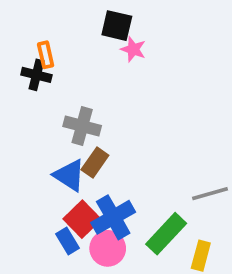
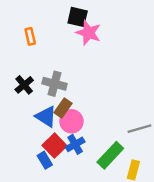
pink star: (133, 49) -> (88, 33), size x1.5
black cross: (36, 75) -> (24, 85), moved, turned 36
blue cross: (113, 217) -> (75, 144), size x0.7
pink circle: (108, 248) -> (71, 121), moved

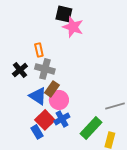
orange rectangle: (30, 36) -> (39, 50), moved

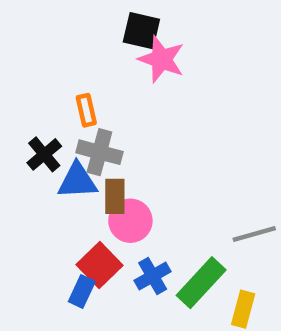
brown rectangle: (52, 89) -> (115, 196), turned -35
blue triangle: (38, 96) -> (77, 181), moved, turned -36
blue cross: (62, 119) -> (153, 276), moved
blue rectangle: (37, 132) -> (82, 291), turned 56

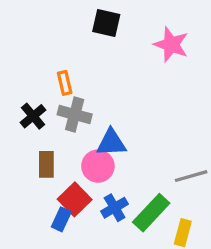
pink star: (161, 59) -> (171, 45), moved
blue triangle: (77, 181) -> (111, 143), moved
brown rectangle: (115, 196) -> (46, 164), moved

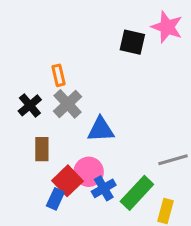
black square: (106, 23) -> (132, 42), moved
pink star: (171, 45) -> (167, 27), moved
gray cross: (75, 114) -> (68, 104), turned 32
pink circle: (98, 166) -> (89, 172), moved

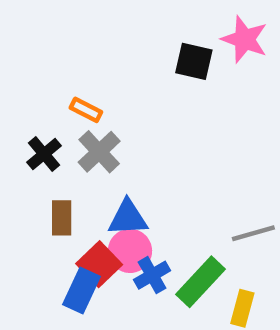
orange rectangle: (58, 75) -> (86, 110), turned -50
blue triangle: (101, 130) -> (128, 218), moved
blue rectangle: (55, 199) -> (82, 291), size x1.4

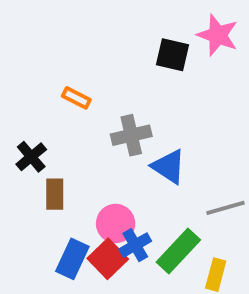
gray cross: (99, 152) -> (131, 135), moved, turned 30
black cross: (44, 154) -> (31, 157), moved
blue triangle: (128, 218) -> (169, 167), moved, turned 36
red square: (99, 264) -> (108, 259), moved

